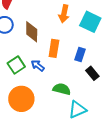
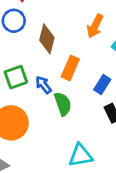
green semicircle: (62, 89) -> (63, 104), moved, turned 42

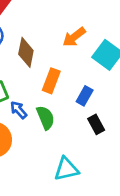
orange arrow: (95, 26) -> (74, 37), turned 30
blue arrow: (43, 85) -> (19, 110), moved

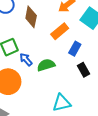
orange rectangle: (51, 81) -> (60, 31), moved, turned 30
green semicircle: (46, 118) -> (46, 65), turned -84

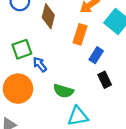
orange rectangle: (60, 31) -> (80, 34), turned -36
green semicircle: (46, 65) -> (63, 91), moved, turned -150

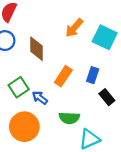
orange rectangle: (80, 34) -> (63, 76), moved, turned 30

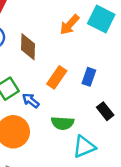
cyan square: (105, 37) -> (101, 19), moved
black rectangle: (107, 97) -> (105, 111), moved

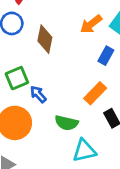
orange rectangle: (57, 77) -> (95, 93), moved
blue rectangle: (89, 77) -> (106, 56), moved

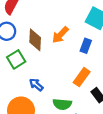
orange arrow: (91, 24) -> (60, 35), moved
green square: (17, 78) -> (16, 59), moved

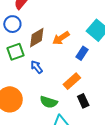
brown diamond: (35, 40) -> (37, 38), turned 45
blue arrow: (36, 85) -> (37, 67), moved

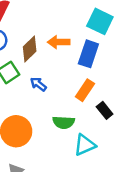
orange arrow: (61, 38) -> (59, 42), turned 48
blue rectangle: (82, 53) -> (88, 54), size x1.5

